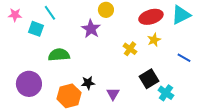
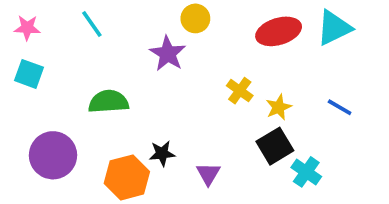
cyan square: (36, 29) -> (29, 74), moved
yellow star: (154, 40) -> (279, 107), moved

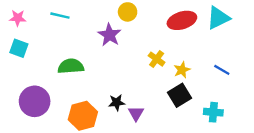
cyan line: (92, 24) -> (60, 16), turned -42
black star: (162, 153) -> (117, 103), moved
cyan cross: (306, 172) -> (213, 112), moved, turned -30

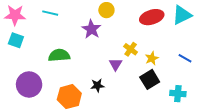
pink star: (18, 18) -> (15, 15), size x1.5
purple triangle: (136, 113) -> (116, 64), moved

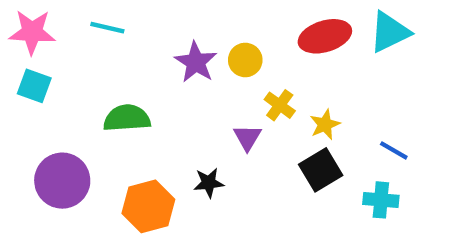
yellow circle: (106, 10) -> (245, 60), moved
blue line: (185, 58) -> (394, 150), moved

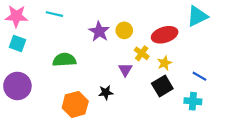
red ellipse: (325, 36) -> (165, 35), moved
purple circle: (62, 181) -> (17, 86), moved

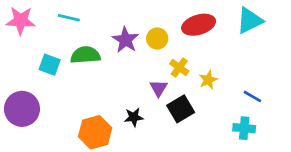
red ellipse: (165, 35) -> (199, 25), moved
cyan square: (17, 43) -> (50, 65), moved
green semicircle: (64, 60) -> (85, 55), moved
black square: (162, 86) -> (181, 109), moved

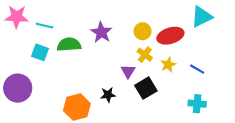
cyan line: (69, 18) -> (44, 26), moved
red ellipse: (199, 25) -> (170, 36), moved
yellow circle: (157, 39) -> (143, 31), moved
blue line: (252, 96) -> (197, 69), moved

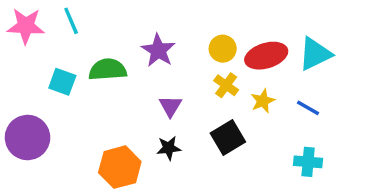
cyan triangle: (202, 17) -> (315, 54), moved
cyan line: (44, 26) -> (71, 21), moved, turned 54
purple triangle: (128, 71) -> (170, 106), moved

